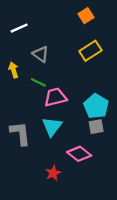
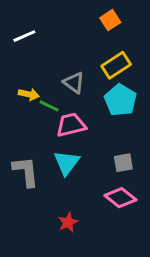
gray triangle: (41, 54) -> (74, 83), moved
yellow arrow: (13, 70) -> (29, 94), moved, turned 119
cyan pentagon: (96, 106) -> (120, 100), moved
pink diamond: (79, 154) -> (120, 198), moved

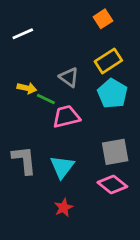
cyan triangle: (67, 163) -> (62, 167), moved
gray square: (123, 163) -> (115, 152), size x1.5

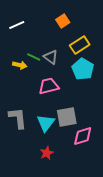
orange square: (103, 19) -> (63, 21), moved
green line: (46, 99) -> (34, 57), moved
gray square: (115, 152) -> (67, 117), moved
pink diamond: (112, 184) -> (83, 136), turned -55

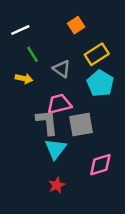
green line: (34, 57) -> (32, 54), moved, turned 32
gray square: (67, 117) -> (81, 125), moved
gray L-shape: (18, 118) -> (47, 122), moved

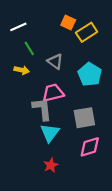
orange square: (76, 25) -> (68, 22), turned -32
yellow rectangle: (97, 54) -> (87, 32), moved
gray square: (81, 125) -> (84, 118), moved

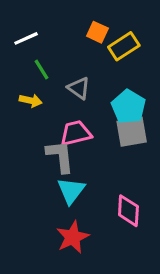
gray square: (84, 118) -> (132, 132), moved
pink diamond: (90, 147) -> (128, 211), turned -70
red star: (51, 165) -> (73, 237), size x1.5

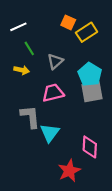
gray triangle: (79, 88) -> (55, 61), turned 42
gray L-shape: (60, 156) -> (30, 117), moved
red star: (73, 237) -> (69, 171), moved

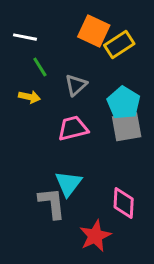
orange square: (68, 22) -> (94, 31), size x1.5
white line: (18, 27) -> (25, 37), turned 35
gray L-shape: (30, 117) -> (52, 203), moved

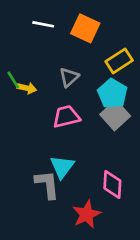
white line: (25, 37) -> (43, 24), moved
yellow rectangle: (119, 45) -> (119, 61), moved
green line: (40, 67) -> (13, 80), moved
gray square: (127, 127) -> (115, 115), turned -32

